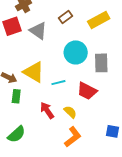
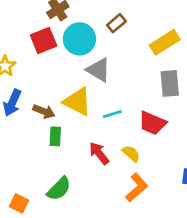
yellow rectangle: (99, 20) -> (165, 42), moved
gray triangle: (38, 31) -> (99, 70), moved
cyan circle: (76, 52) -> (79, 39), moved

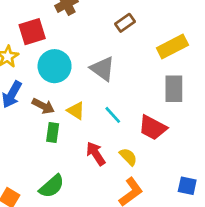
cyan circle: (79, 39) -> (55, 66), moved
red square: (44, 41) -> (32, 32), moved
yellow triangle: (77, 102) -> (76, 111), moved, size x0.6
cyan line: (112, 114) -> (113, 115), turned 60

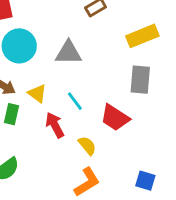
gray triangle: (103, 69) -> (68, 53), turned -40
red arrow: (96, 154) -> (55, 125), moved

